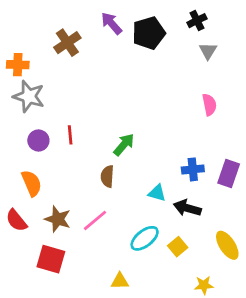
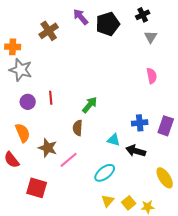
brown star: (58, 219) -> (48, 148), moved
yellow square: (178, 247) -> (129, 203), moved
yellow triangle: (120, 281) -> (108, 201), moved, turned -48

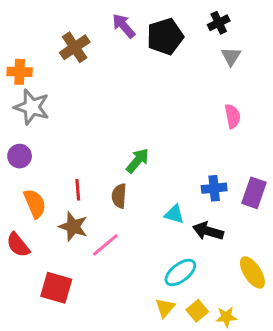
red line: (51, 98) -> (78, 190), moved
purple circle: (28, 102) -> (20, 156), moved
cyan ellipse: (105, 173) -> (180, 272), moved

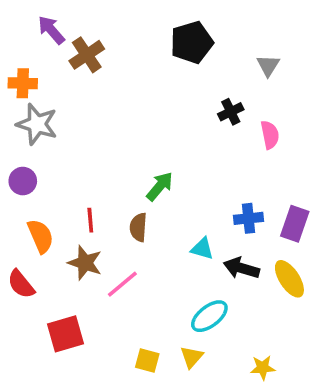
black cross: (219, 23) -> (231, 112), moved
purple arrow: (124, 26) -> (51, 30), moved
yellow ellipse: (252, 272) -> (289, 279), moved
red square: (56, 288) -> (65, 334), turned -32
yellow square: (197, 311) -> (147, 361), moved, turned -35

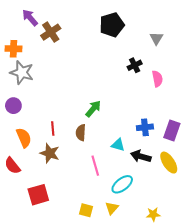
pink line: (122, 284) -> (95, 166), moved, turned -66

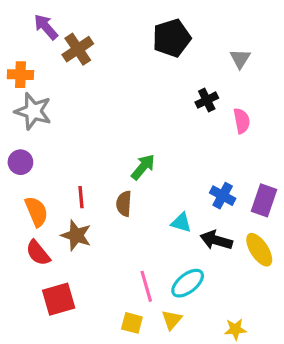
blue cross: (145, 127) -> (223, 196), turned 35
red semicircle: (12, 166) -> (38, 253), moved
pink line: (95, 166) -> (146, 286), moved

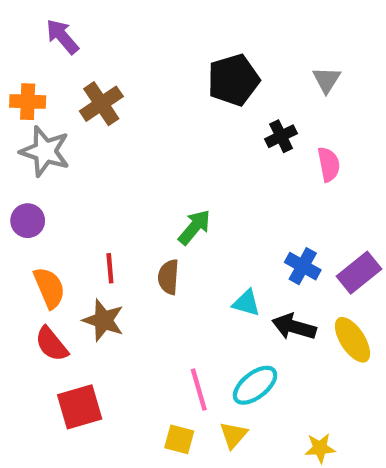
black pentagon: (172, 38) -> (233, 80), moved
brown cross: (78, 49) -> (101, 104), moved
purple rectangle: (264, 200) -> (359, 273), turned 32

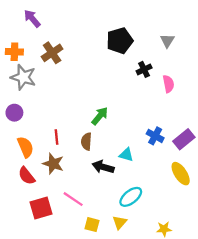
black arrow: (294, 327) -> (103, 167), moved
pink line: (199, 390) -> (73, 199), moved, turned -40

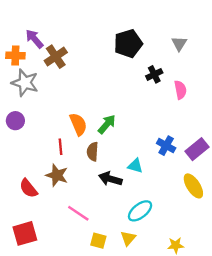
purple arrow: (32, 18) -> (34, 39), moved
orange semicircle: (25, 147) -> (78, 124), moved
red square: (41, 208) -> (25, 233), moved

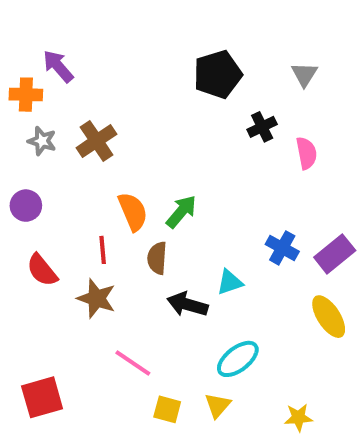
brown cross: (56, 57) -> (97, 141), moved
gray star: (25, 83) -> (42, 141), size x0.6
cyan triangle: (135, 166) -> (230, 282), turned -35
red semicircle: (28, 188) -> (42, 270), moved

